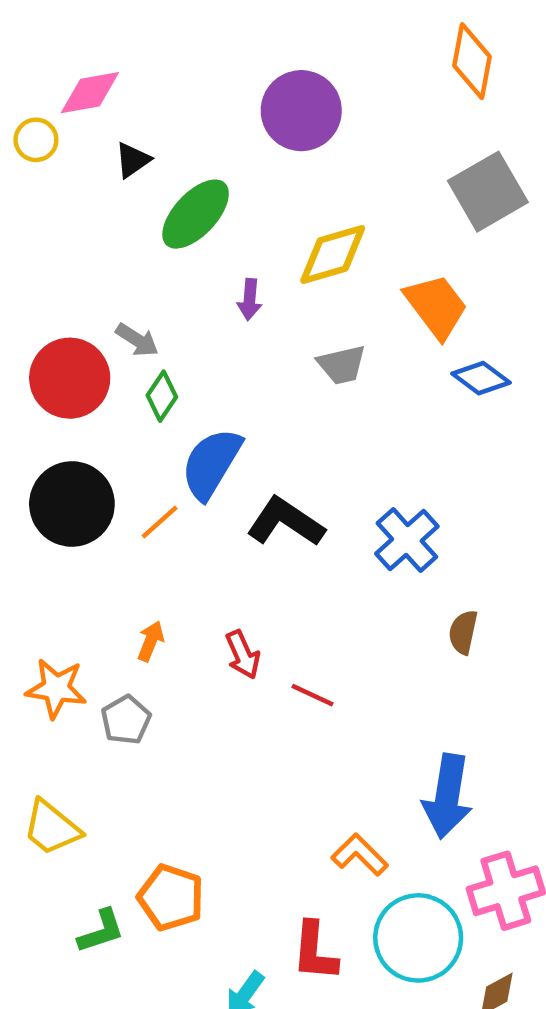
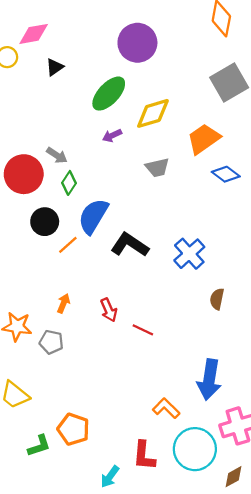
green ellipse: (196, 214) -> (109, 94), moved
purple arrow: (250, 299) -> (112, 136), turned 60
orange trapezoid: (436, 306) -> (204, 139), turned -88
black circle: (72, 504) -> (45, 222), moved, size x0.7
gray pentagon: (126, 720) -> (51, 342), turned -30

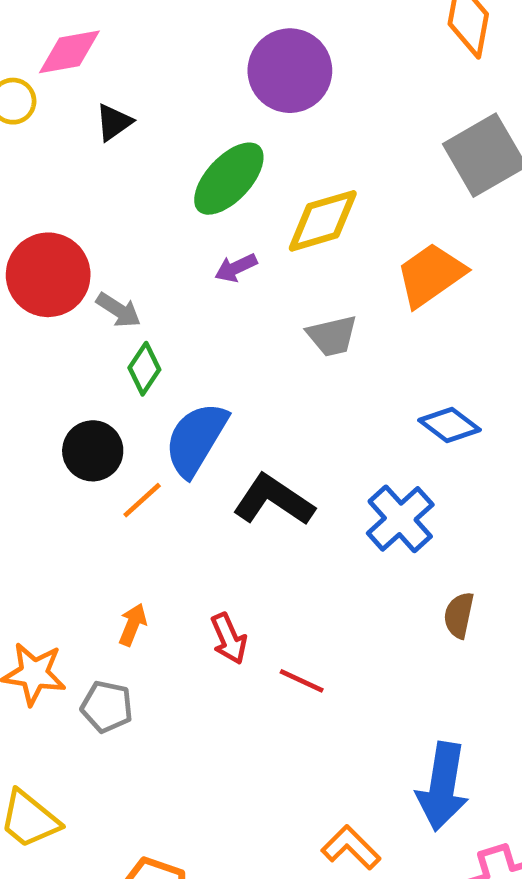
red circle: (24, 174) -> (48, 275), moved
blue diamond: (226, 174) -> (449, 425), moved

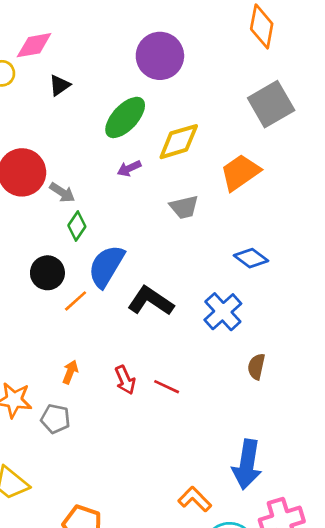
red line: (302, 681) -> (167, 387), moved

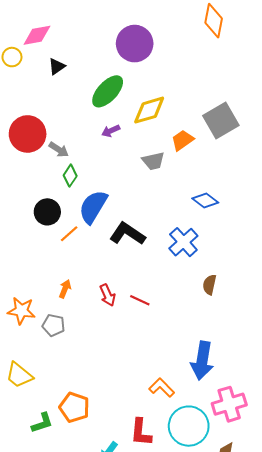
gray square: (271, 104) -> (221, 120), moved
orange trapezoid: (240, 172) -> (182, 140), moved, size x0.7

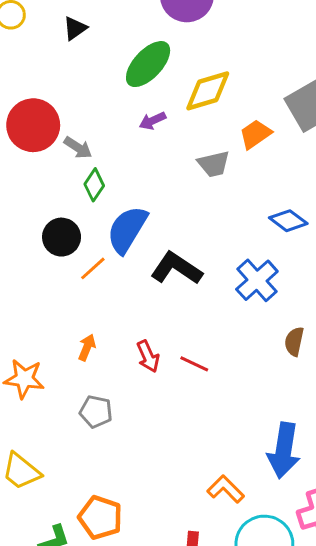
gray pentagon: (54, 325) -> (96, 412), moved

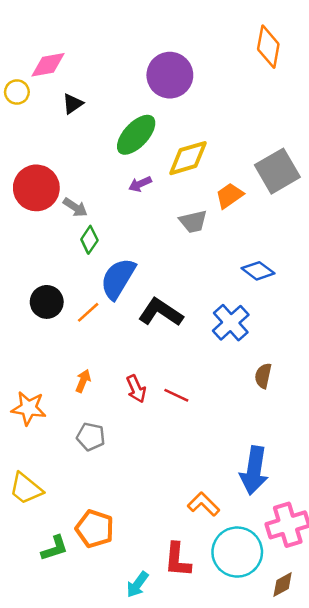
black circle: (62, 237) -> (47, 302), moved

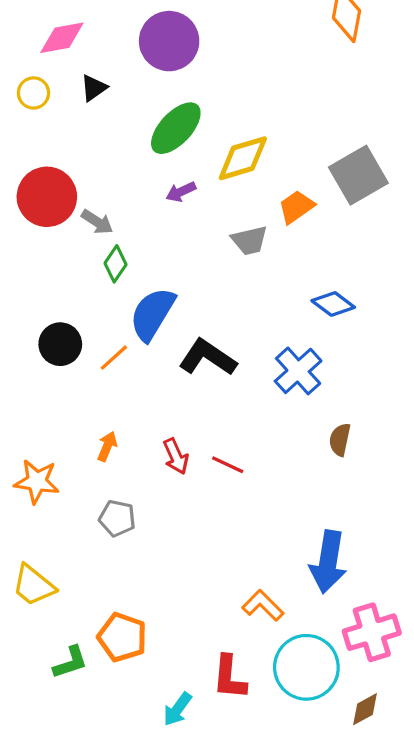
purple circle: (170, 75) -> (169, 41), moved
yellow circle: (17, 92) -> (33, 93), moved

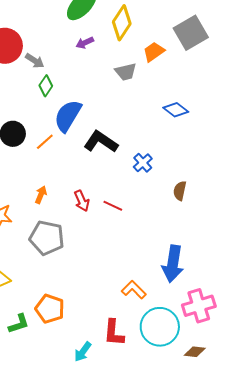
yellow diamond: (243, 158) -> (122, 23), turned -40
blue cross: (298, 371) -> (143, 163), moved, size x0.7
gray pentagon: (117, 518) -> (47, 238), size x1.6
brown diamond: (365, 709) -> (195, 352), turned 35

